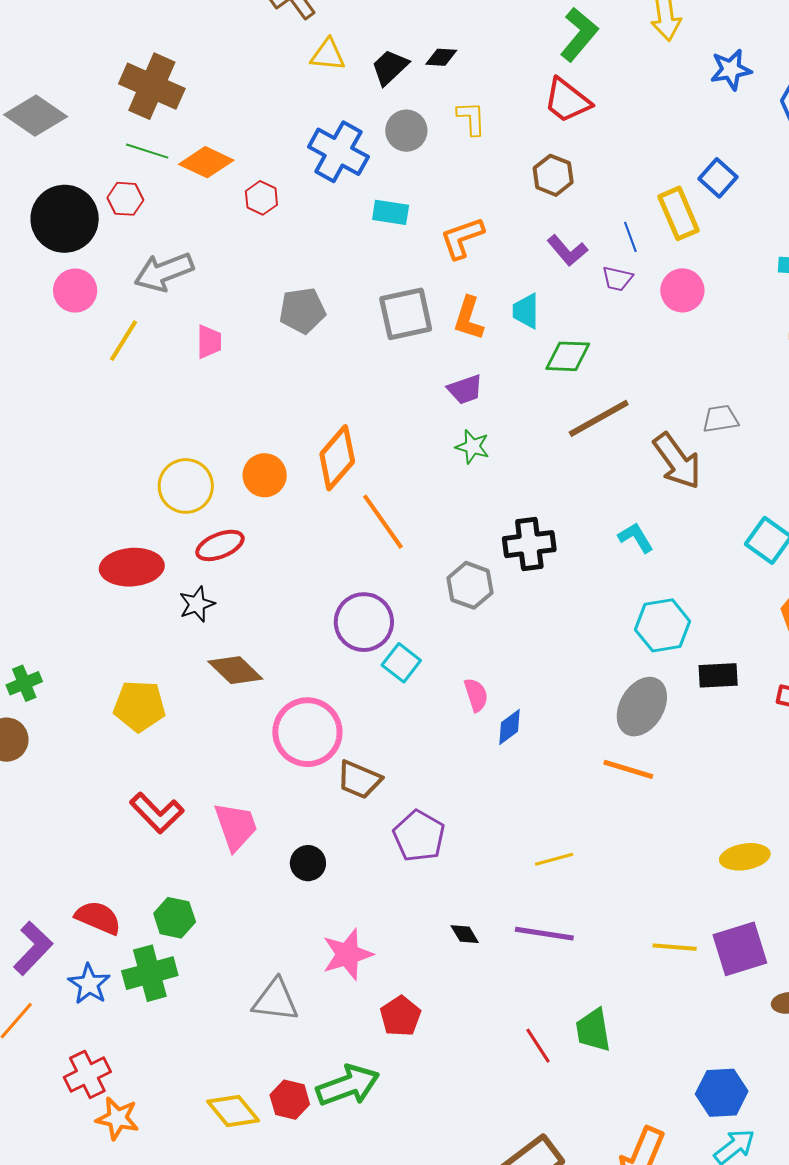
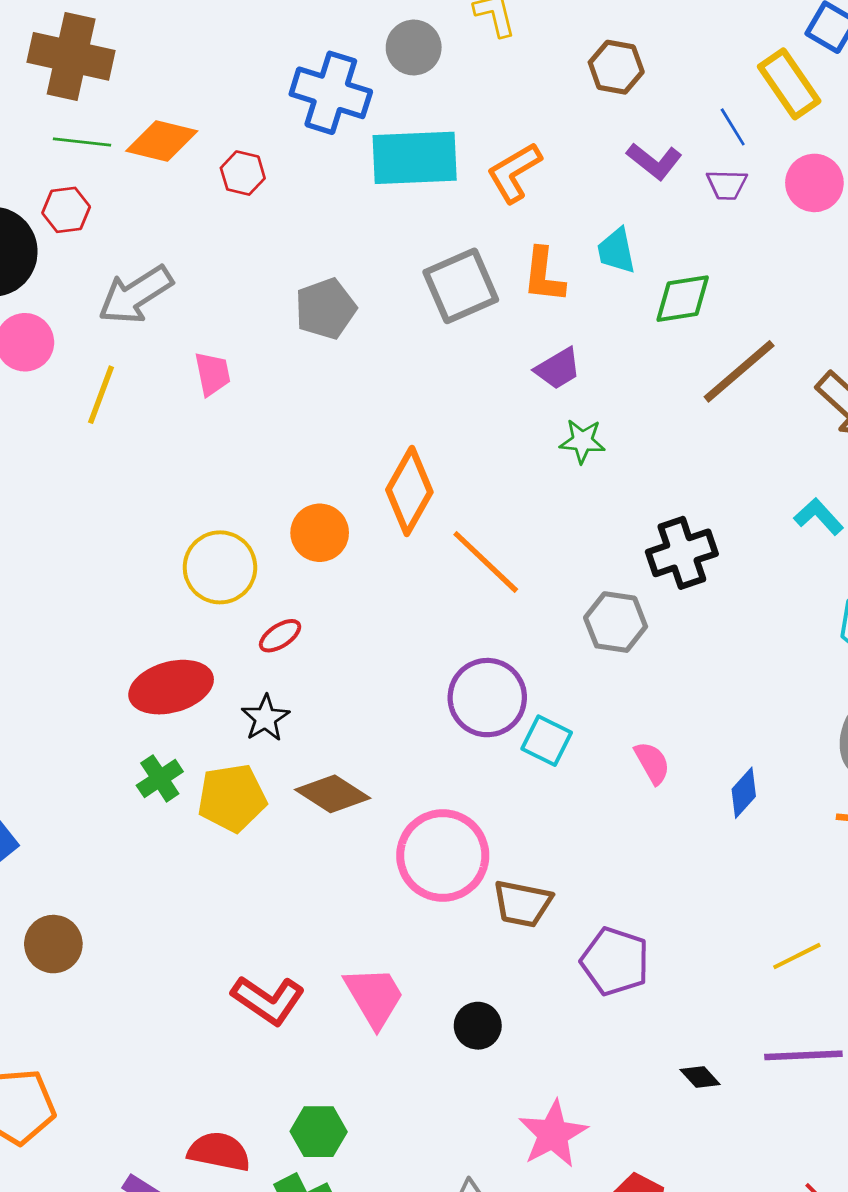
cyan rectangle: (391, 212) -> (415, 158), size x1.8
red ellipse: (220, 545) -> (280, 636), size x0.7
green cross: (24, 683) -> (160, 778), moved
yellow pentagon: (139, 706) -> (232, 798), moved
blue diamond: (509, 727) -> (744, 793), moved

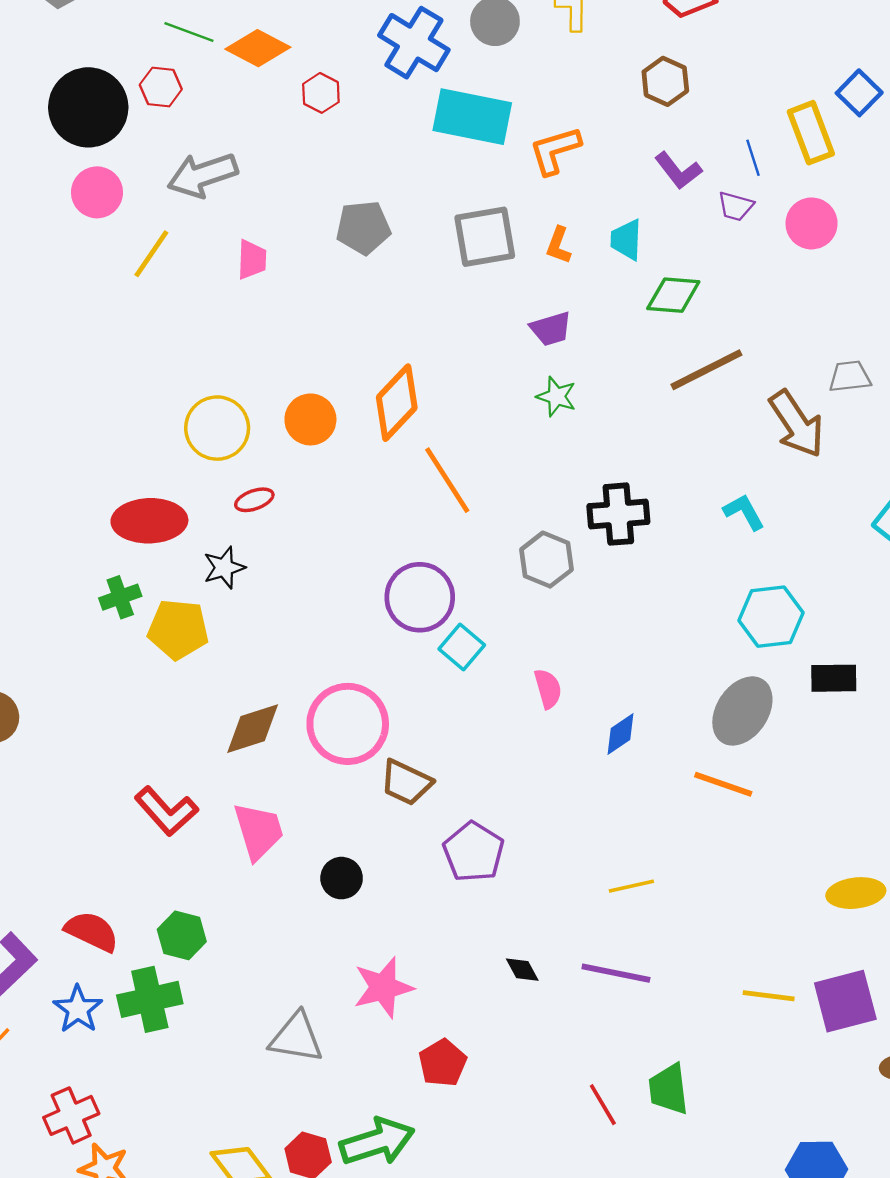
orange L-shape: (544, 275) -> (559, 245), size x0.7
brown diamond: (333, 794) -> (253, 729), moved, turned -64

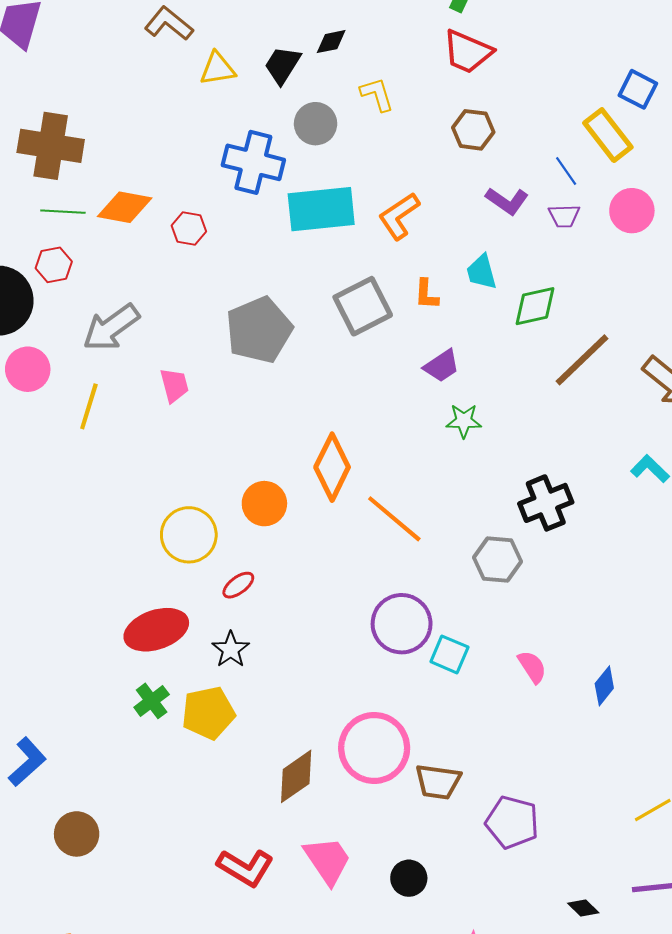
gray pentagon: (363, 228) -> (259, 330), size x1.4

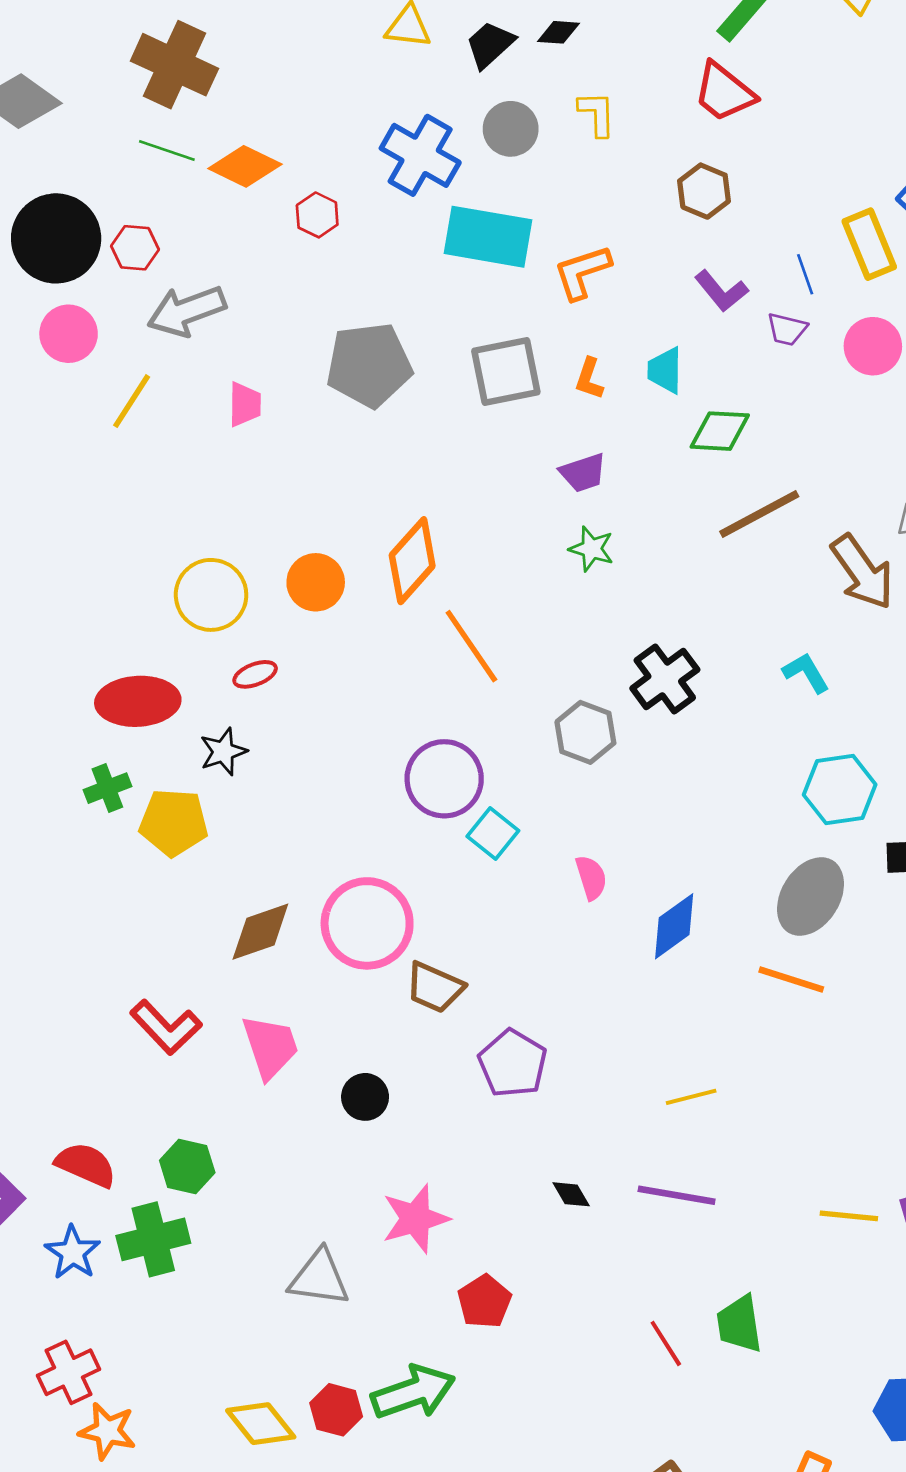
red hexagon: (54, 265) -> (135, 248), moved
black cross: (546, 503) -> (665, 679), turned -30
blue diamond: (604, 686) -> (674, 926), size x1.4

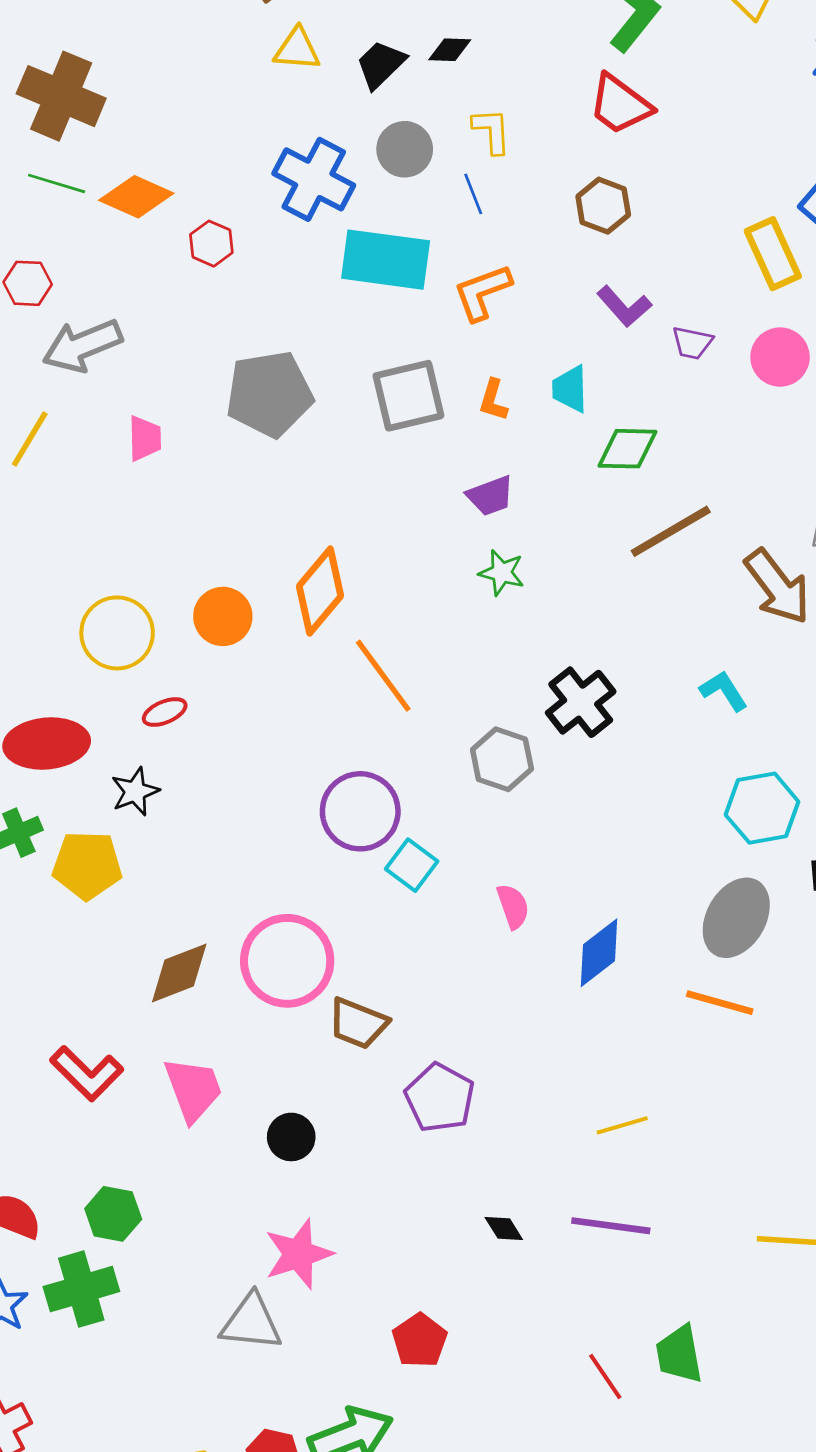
blue line: (805, 274) -> (473, 194), moved
pink star: (415, 1219) -> (298, 1254), moved

